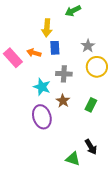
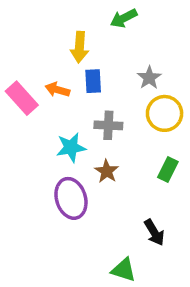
cyan star: (42, 87) -> (71, 147), turned -30
green rectangle: (91, 105) -> (168, 170), moved
black arrow: (91, 147) -> (154, 232), moved

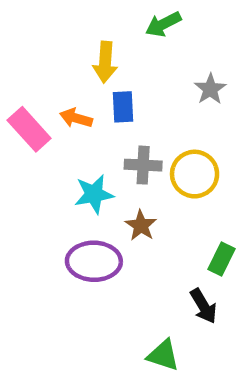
gray star: (149, 78) -> (210, 89), moved
yellow circle: (165, 113) -> (195, 174), moved
green rectangle: (168, 170) -> (221, 259), moved
purple ellipse: (71, 198) -> (94, 261), turned -72

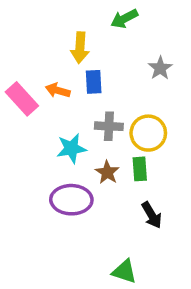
green rectangle: (221, 259) -> (140, 169), moved, turned -30
black arrow: (204, 306) -> (152, 215), moved

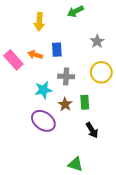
yellow arrow: (80, 48) -> (39, 22), moved
yellow circle: (148, 133) -> (101, 72), moved
purple ellipse: (71, 200) -> (43, 121), turned 35

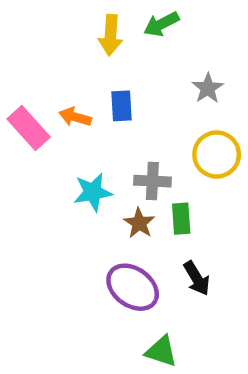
yellow arrow: (39, 22) -> (110, 35), moved
gray cross: (66, 76) -> (152, 181), moved
purple ellipse: (43, 121) -> (133, 287), moved

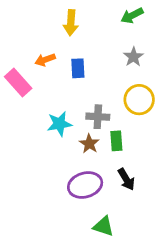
green arrow: (161, 24) -> (132, 16), moved
orange arrow: (75, 117) -> (45, 60), moved, turned -36
purple ellipse: (133, 287) -> (85, 185), turned -52

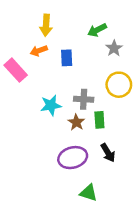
green arrow: (132, 16) -> (97, 30), moved
yellow arrow: (71, 23) -> (46, 25), moved

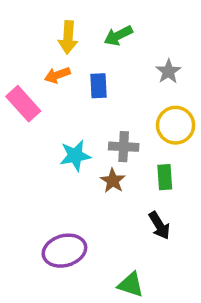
green arrow: (97, 30) -> (118, 36), moved
green rectangle: (99, 120) -> (165, 177), moved
purple ellipse: (73, 158) -> (64, 251), moved

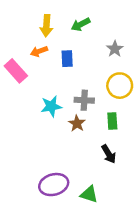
purple ellipse: (64, 251) -> (54, 185), moved

